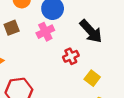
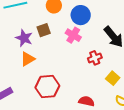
pink cross: (45, 32) -> (73, 35), turned -35

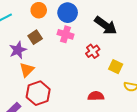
purple star: (24, 38) -> (18, 50), turned -30
red hexagon: (47, 87) -> (38, 93), moved

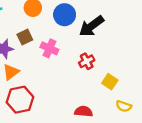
black arrow: (106, 25) -> (91, 26), moved, turned 100
pink cross: (66, 34) -> (49, 48), moved

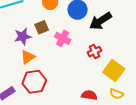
yellow square: (110, 82) -> (114, 70), size x1.5
yellow semicircle: (124, 106) -> (116, 94), moved

